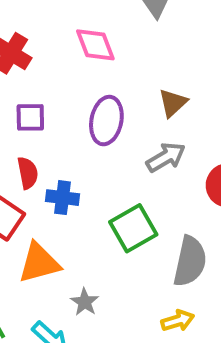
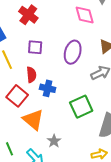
pink diamond: (95, 45) -> (85, 15), moved
orange triangle: (39, 263) -> (33, 120), turned 50

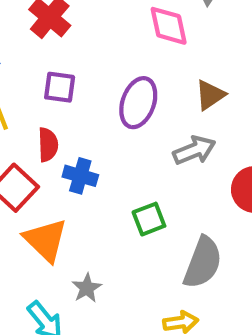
green square: (81, 107) -> (149, 219), size x0.7

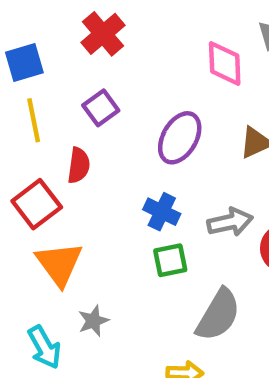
purple square: (60, 87) -> (101, 108), turned 36
gray arrow: (194, 150) -> (230, 222), moved
blue cross: (80, 176) -> (162, 212), moved

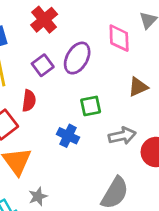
purple ellipse: (180, 138) -> (77, 58), moved
blue cross: (162, 212) -> (68, 136), moved
green square: (170, 260) -> (91, 106), moved

